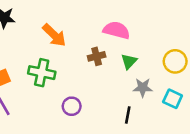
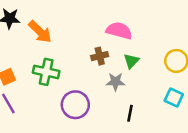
orange arrow: (54, 35) -> (40, 32), moved
gray star: (143, 88) -> (115, 82), moved
purple circle: (72, 106) -> (75, 105), size x1.5

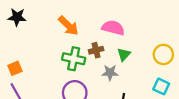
orange arrow: (40, 32) -> (68, 26), moved
green cross: (46, 72) -> (74, 59), moved

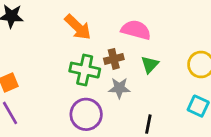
gray star: (110, 73) -> (119, 88), moved

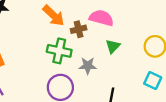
brown cross: (114, 59) -> (79, 29), moved

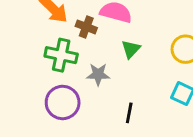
brown cross: (79, 29) -> (86, 27), turned 35

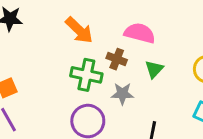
brown cross: (86, 27) -> (117, 59), moved

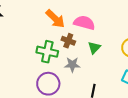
orange arrow: (79, 30) -> (55, 19), moved

